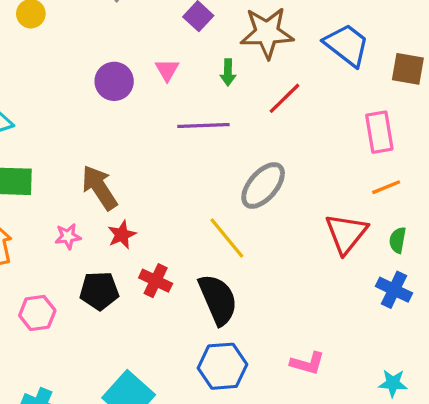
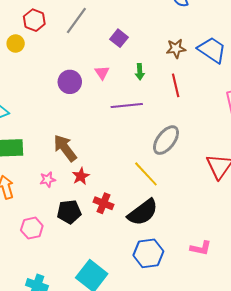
brown star: (267, 33) -> (176, 49), moved, size x0.6
red line: (284, 98) -> (176, 85), turned -55
black semicircle: (218, 299) -> (143, 212), turned 80

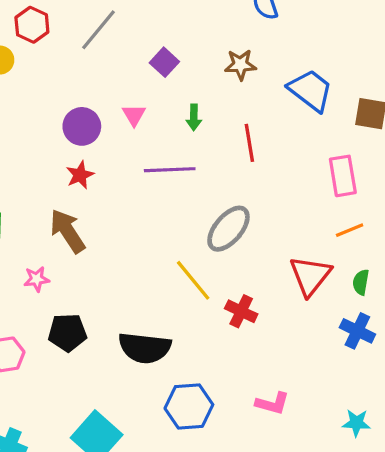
brown star: (176, 49) -> (240, 65), moved
red star: (81, 176) -> (80, 175), moved
red cross: (104, 203) -> (241, 311), moved
black semicircle: (143, 212) -> (145, 348), moved, turned 40

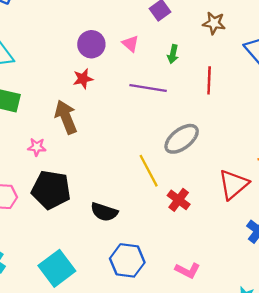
pink triangle: (134, 115) -> (130, 44), turned -30
black pentagon: (67, 333) -> (51, 190), size x1.4
black semicircle: (145, 348) -> (104, 212), size x0.7

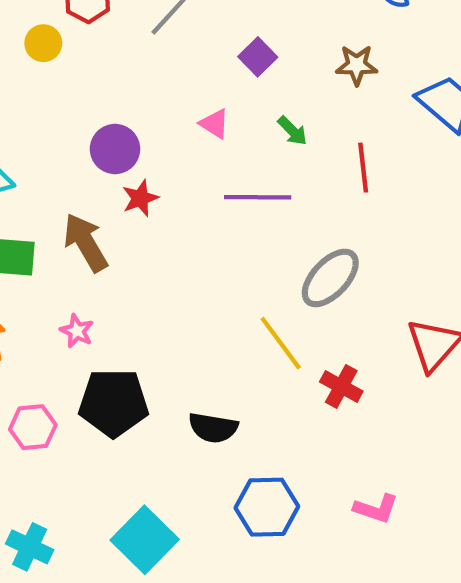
purple circle: (91, 44) -> (115, 149), moved
green arrow: (173, 54) -> (292, 131), turned -48
brown arrow: (66, 117) -> (86, 243), moved
pink star: (37, 147) -> (77, 331), turned 30

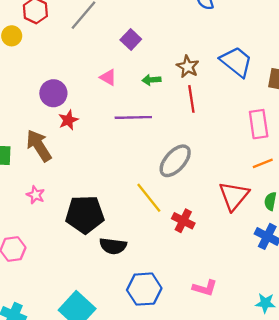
brown star: (357, 65) -> (188, 67), moved, turned 30
green arrow: (292, 131) -> (151, 80), turned 132
black pentagon: (114, 403) -> (85, 214), moved

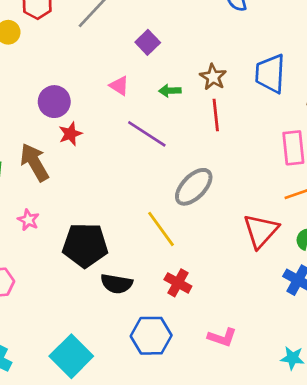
blue trapezoid: (236, 62) -> (270, 74), turned -128
purple line: (133, 117) -> (147, 134), turned 32
red cross: (183, 221) -> (178, 283), moved

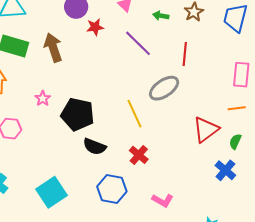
red line: (216, 115) -> (185, 54), moved
red star: (70, 134) -> (95, 27), moved
pink star: (28, 220) -> (43, 98), moved

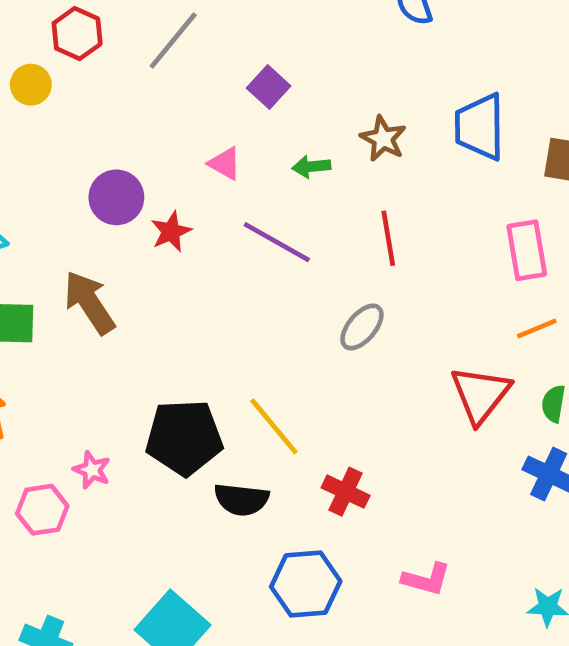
gray ellipse: (164, 88) -> (362, 327), size x0.7
pink star: (43, 98) -> (92, 470), moved
yellow line: (134, 114) -> (274, 426), moved

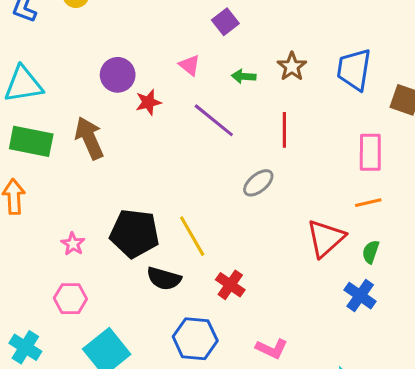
pink hexagon: (42, 510) -> (70, 299), moved

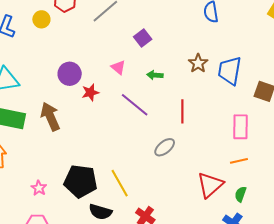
brown star: (292, 67) -> (198, 63), moved

